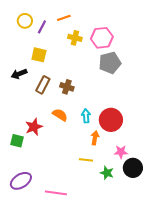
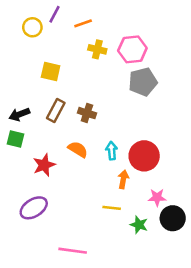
purple line: (42, 27) -> (54, 14), moved
black arrow: (19, 74) -> (19, 114), moved
green square: (17, 141) -> (15, 139), moved
purple ellipse: (21, 181) -> (34, 208), moved

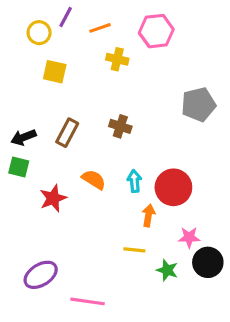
pink hexagon: (132, 49) -> (156, 31), moved
yellow square: (51, 71) -> (55, 72), moved
gray pentagon: (143, 82) -> (198, 105), moved
brown cross: (87, 113) -> (120, 126), moved
purple ellipse: (34, 208) -> (41, 275), moved

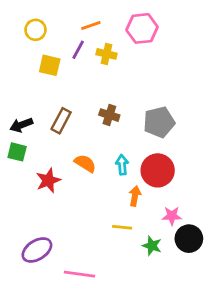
purple line: (66, 17) -> (78, 50), moved
gray pentagon: (198, 105) -> (159, 122), moved

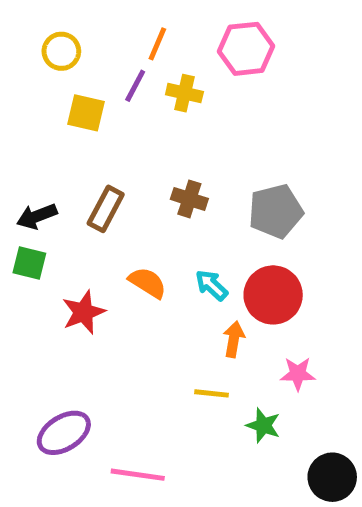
orange line: (91, 26) -> (157, 44), turned -48
cyan arrow: (122, 165) -> (212, 285), turned -42
black circle: (189, 239) -> (332, 477), moved

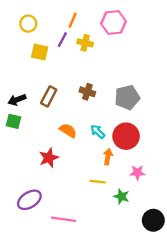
red star: (84, 312) -> (49, 158), moved

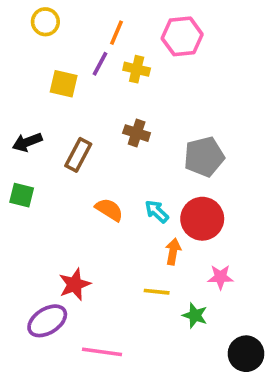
yellow circle: (28, 24) -> (45, 22), moved
brown cross: (87, 92) -> (137, 133), moved
black arrow: (17, 100) -> (27, 142), moved
red star: (49, 158) -> (75, 284), moved

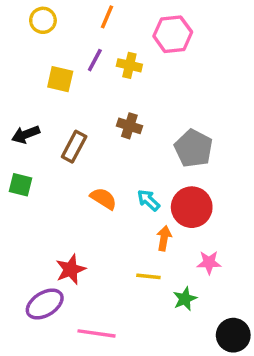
orange line: (117, 33) -> (107, 17), moved
gray pentagon: (204, 157) -> (193, 148), turned -30
green star: (195, 315) -> (185, 299), turned 30

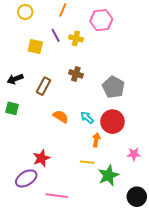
purple line: (95, 60) -> (56, 35), turned -56
pink star: (209, 263) -> (134, 154), moved
green star: (185, 299) -> (108, 175), size x1.5

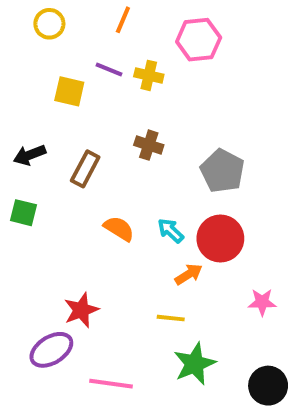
purple line: (56, 35) -> (109, 70), turned -40
orange arrow: (96, 140) -> (189, 274), turned 48
green star: (108, 175) -> (195, 364), moved

